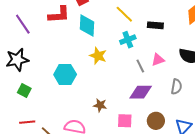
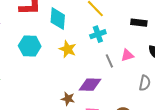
black rectangle: (155, 25) -> (139, 23), moved
cyan hexagon: (65, 75) -> (30, 46), moved
purple diamond: (141, 92) -> (90, 85), moved

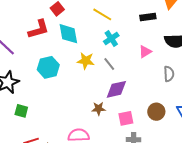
gray line: (109, 61) -> (109, 64), moved

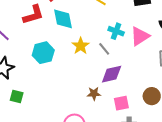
cyan cross: (111, 39) -> (116, 31), moved, turned -35
pink triangle: (145, 52) -> (140, 36), size x1.5
yellow star: (86, 61) -> (81, 46), turned 30

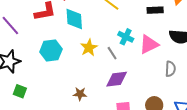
brown star: (94, 94) -> (80, 94), moved

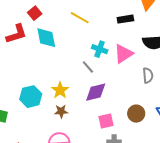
yellow star: (89, 48) -> (60, 90), moved
cyan hexagon: (51, 51) -> (31, 97), moved

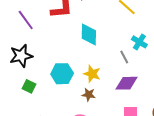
cyan diamond: (46, 38) -> (89, 34), moved
yellow star: (60, 90) -> (92, 74), turned -30

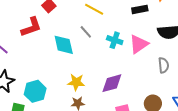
gray line: (124, 57) -> (86, 32), moved
cyan hexagon: (62, 74) -> (35, 91), moved

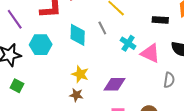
pink triangle: (139, 44) -> (150, 53), turned 45
cyan hexagon: (35, 91) -> (41, 45), moved

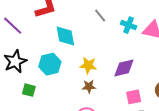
cyan diamond: (78, 35) -> (65, 36), moved
cyan hexagon: (41, 45) -> (50, 64), moved

